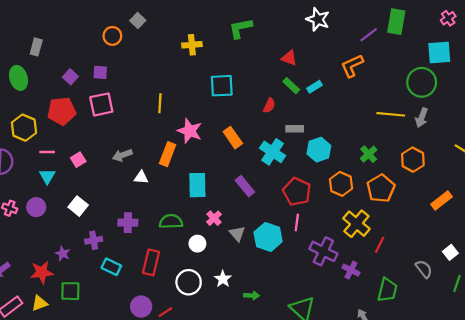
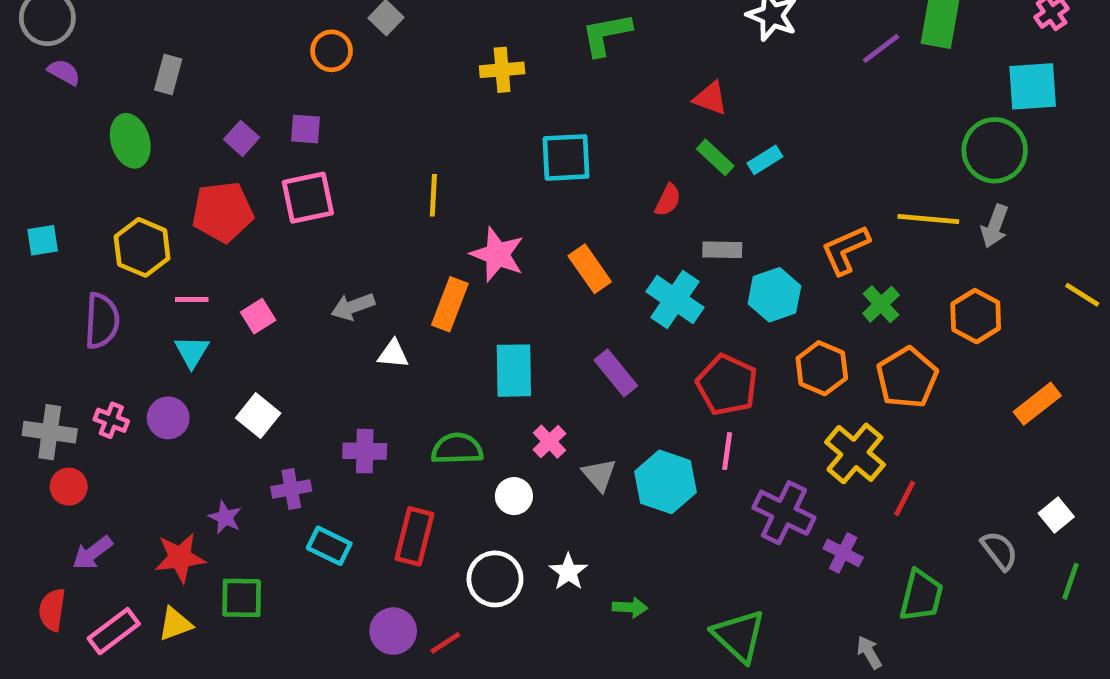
orange L-shape: (352, 66) -> (845, 250), moved

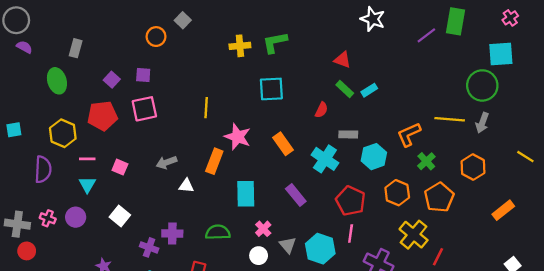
green L-shape: (606, 34) -> (275, 42), moved
pink square: (258, 316) -> (120, 167), turned -35
purple cross: (291, 489) -> (149, 247), moved, turned 30
white circle: (514, 496) -> (259, 256), moved

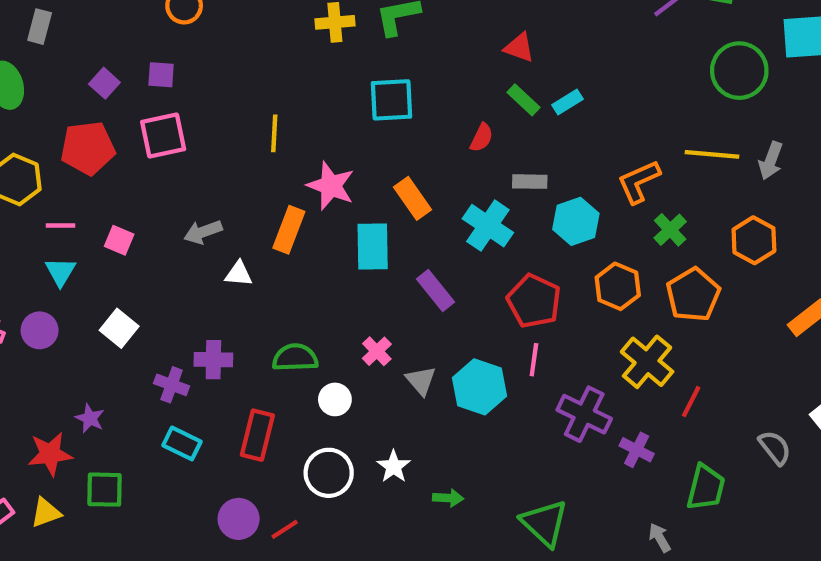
green circle: (482, 85) -> (739, 71), moved
cyan rectangle: (246, 194) -> (373, 247), moved
white circle: (259, 256) -> (335, 399), moved

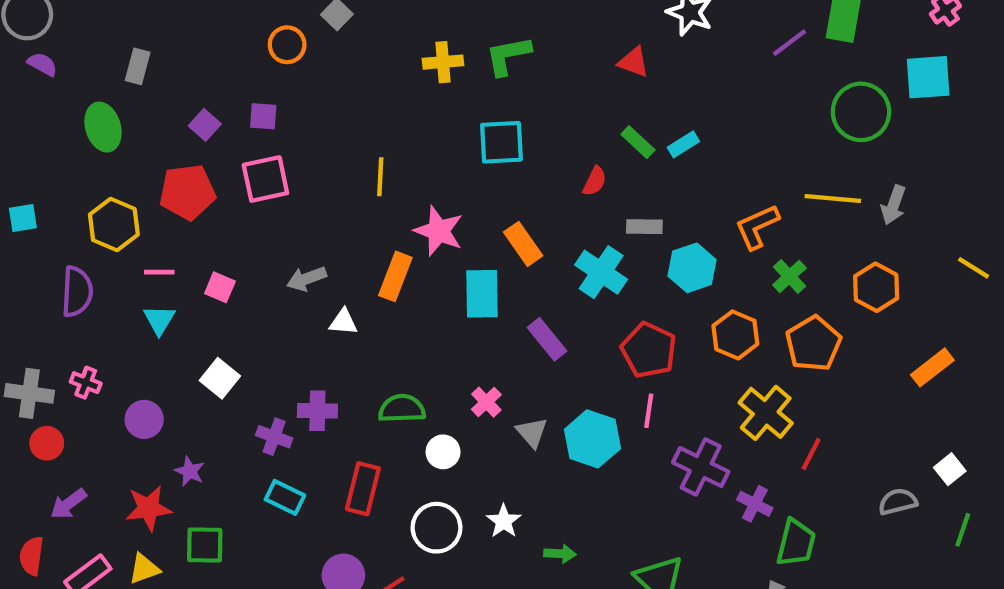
red triangle: (519, 48) -> (634, 62), moved
purple circle: (40, 330) -> (144, 419), moved
gray semicircle: (775, 448) -> (898, 502), turned -66
green trapezoid: (706, 487) -> (796, 543), moved

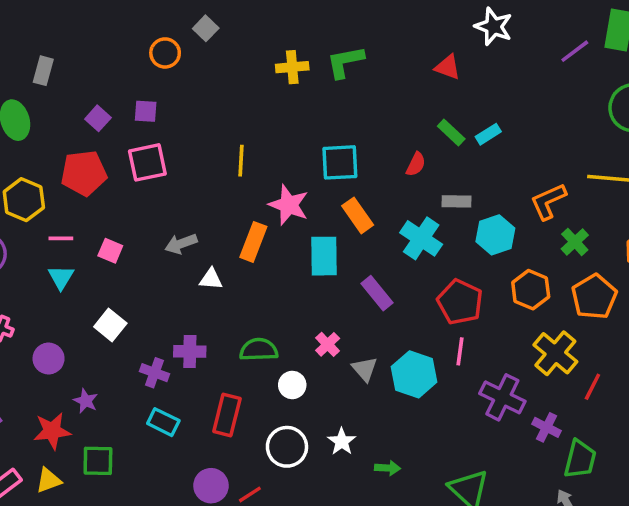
cyan square: (501, 142) -> (340, 162), moved

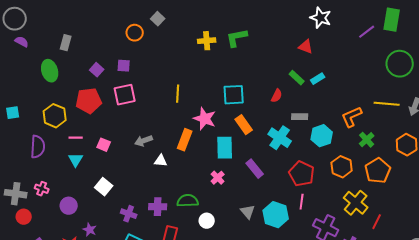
red triangle: (448, 67) -> (306, 47), moved
pink cross: (328, 344) -> (218, 178), moved
purple cross: (190, 351) -> (158, 207), moved

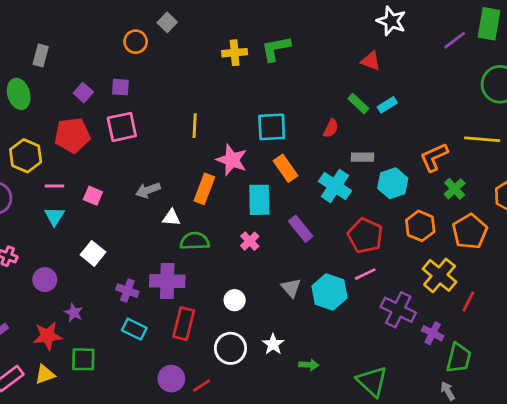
green semicircle: (188, 201) -> (195, 241), moved
pink line: (302, 202) -> (365, 274), turned 56
purple cross: (158, 207) -> (167, 281), size x1.4

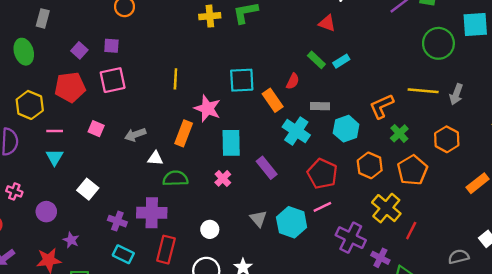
orange rectangle: (285, 168) -> (273, 100), moved
pink square: (93, 196) -> (96, 129), moved

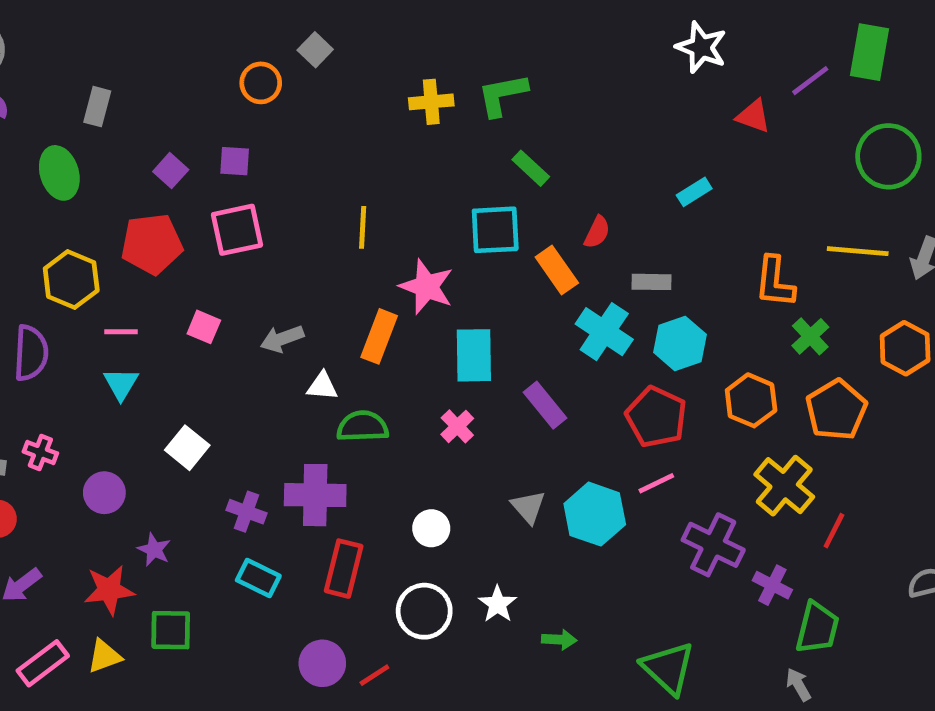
red triangle: (327, 23) -> (753, 116), moved
green rectangle: (316, 60) -> (531, 168), moved
orange L-shape: (382, 106) -> (775, 282), turned -60
cyan hexagon: (346, 129) -> (680, 343), moved

